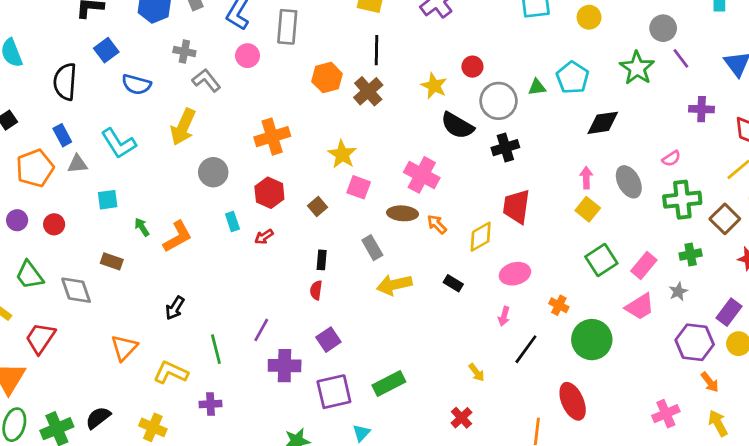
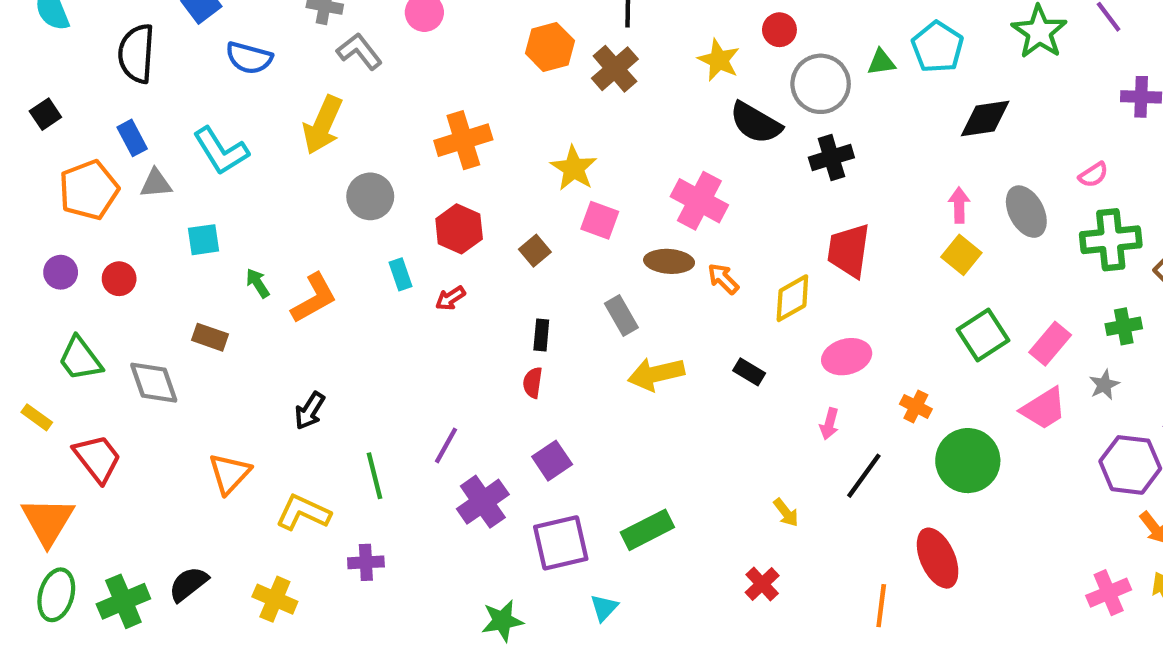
red trapezoid: (40, 338) -> (97, 458), turned 108
purple cross: (285, 366) -> (483, 502), turned -36
pink cross: (666, 414) -> (1109, 593), moved

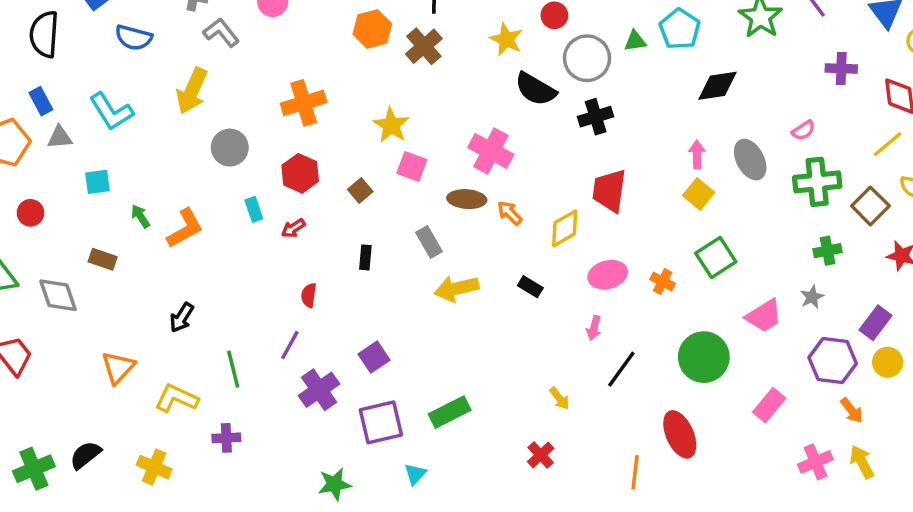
pink rectangle: (1050, 344) -> (769, 405), moved
red semicircle: (533, 383) -> (309, 295), moved
orange cross: (916, 406) -> (663, 282), moved

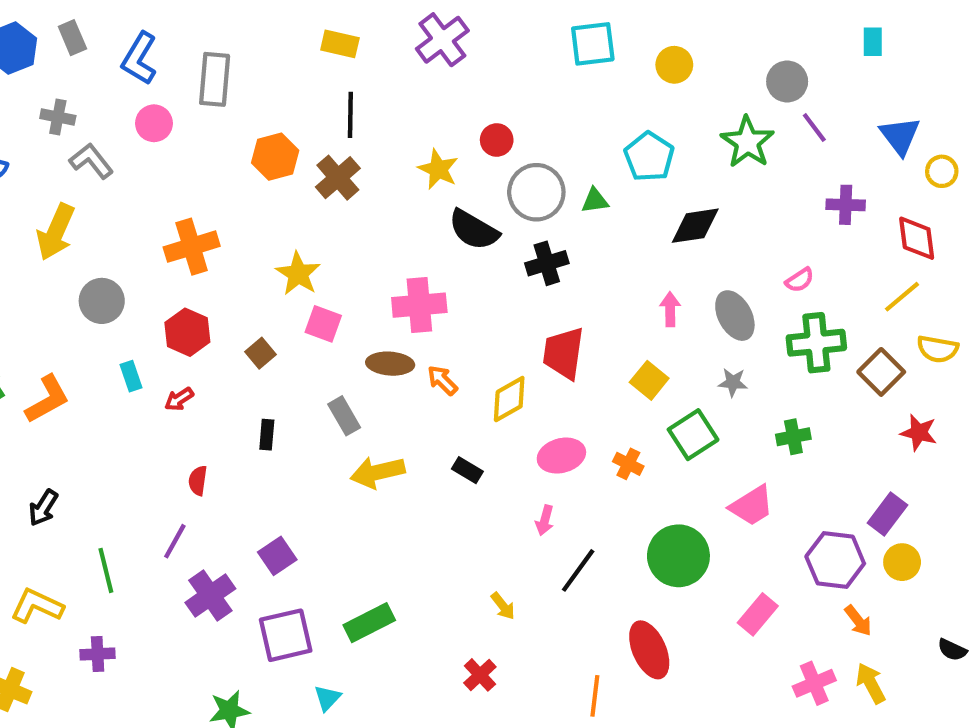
green triangle: (635, 41) -> (595, 201), moved
pink cross: (491, 151) -> (419, 305), turned -33
yellow square: (699, 194) -> (649, 380), moved
green cross: (827, 251) -> (793, 437), moved
gray star: (812, 297) -> (733, 382), moved, turned 30

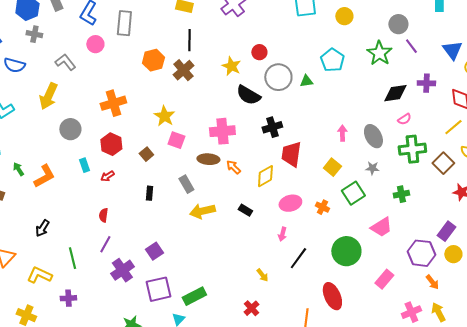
gray cross: (58, 117) -> (34, 34), moved
black diamond: (695, 226) -> (395, 93), moved
black cross: (547, 263) -> (272, 127), moved
red semicircle: (198, 481) -> (103, 215), moved
green rectangle: (369, 623) -> (194, 296), moved

